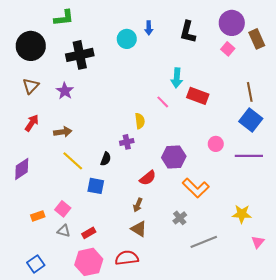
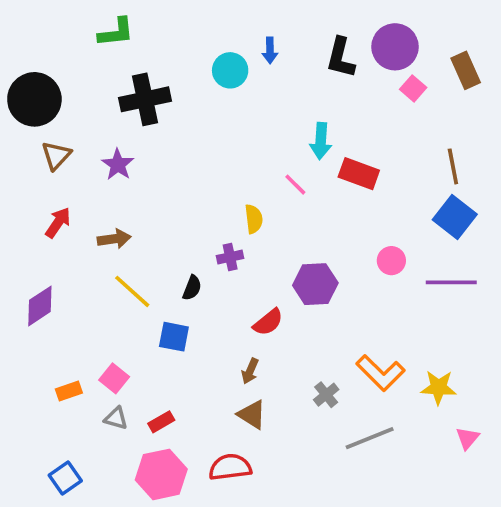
purple circle: (232, 23) -> (395, 47), moved
black circle: (31, 46) -> (34, 99), moved
orange L-shape: (196, 188) -> (381, 373), moved

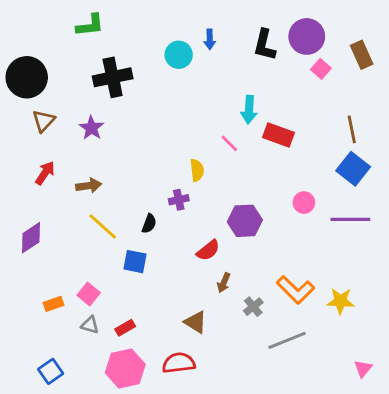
brown arrow: (250, 371) -> (224, 283), moved
pink triangle: (467, 438) -> (363, 369), moved

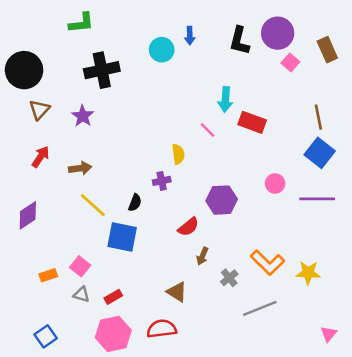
blue square: (135, 262) -> (122, 237), size x1.4

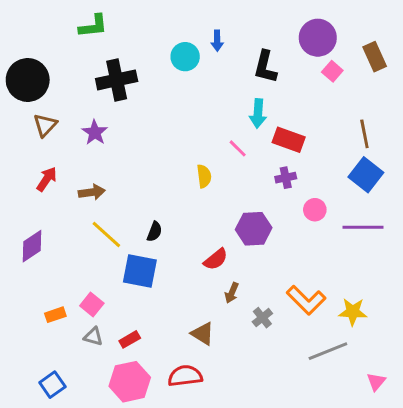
black L-shape: (239, 41) -> (265, 67), moved
purple cross: (162, 181) -> (286, 178), moved
gray line: (260, 308) -> (328, 351), moved

